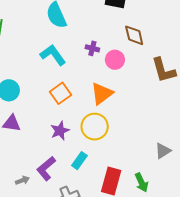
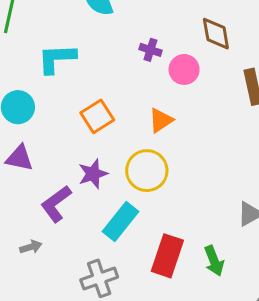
cyan L-shape: (53, 55) -> (57, 58), moved, turned -60
orange triangle: (102, 93) -> (161, 120), size x0.7
cyan rectangle: (79, 161) -> (120, 222), size x1.4
purple L-shape: (46, 168) -> (56, 204), moved

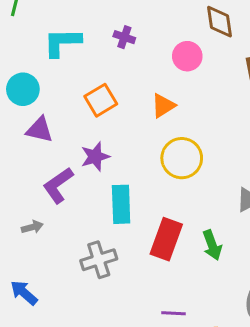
purple cross: (150, 50) -> (124, 37), moved
purple triangle: (19, 158) -> (39, 130), moved
yellow circle: (147, 171) -> (182, 158), moved
cyan rectangle: (120, 222) -> (121, 204), turned -42

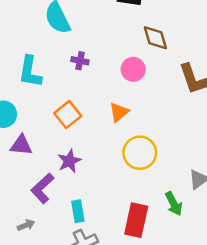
cyan L-shape: (62, 42) -> (30, 72), turned -72
cyan rectangle: (121, 204) -> (78, 211), moved, size x0.7
green arrow: (212, 245) -> (174, 204), moved

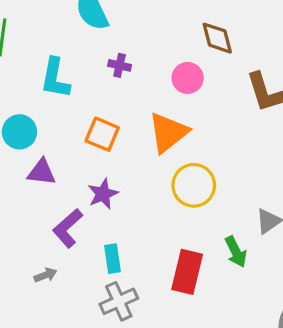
orange triangle: (119, 112) -> (168, 133), size x1.6
orange square: (68, 115) -> (102, 134), turned -30

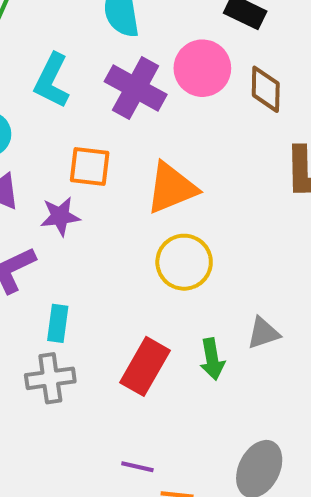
purple cross: (120, 65) -> (136, 88), size x2.0
pink circle: (188, 78) -> (202, 68), moved, size x1.4
orange square: (102, 134) -> (90, 166), turned -32
purple star: (103, 194) -> (60, 216), moved

